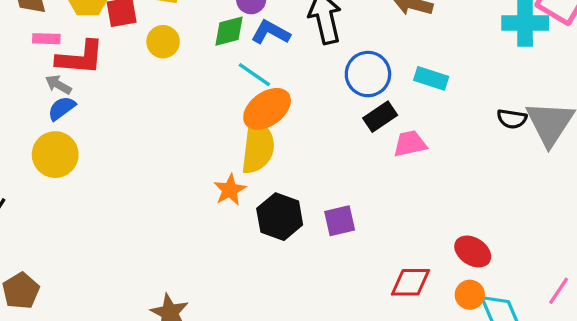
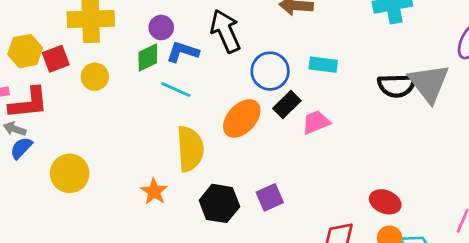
orange ellipse: (267, 109) -> (242, 118), moved
black semicircle: (512, 119) -> (397, 86), size x1.5
yellow circle: (55, 155) -> (70, 173), moved
orange star: (230, 190) -> (154, 191), moved

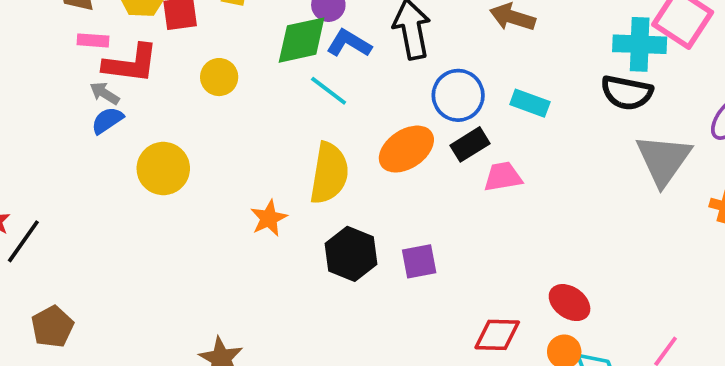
green diamond: (148, 57) -> (302, 40), size x1.4
yellow circle: (95, 77) -> (219, 77), moved
black semicircle: (397, 86) -> (627, 93), moved

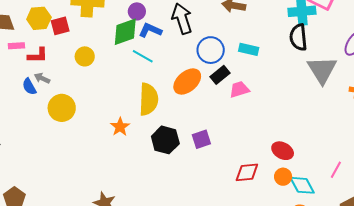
red L-shape: (131, 64) -> (38, 55), size x0.7
gray arrow: (105, 93) -> (42, 78), moved
black semicircle: (627, 93) -> (298, 37), turned 80
blue semicircle: (107, 120) -> (29, 87), turned -78

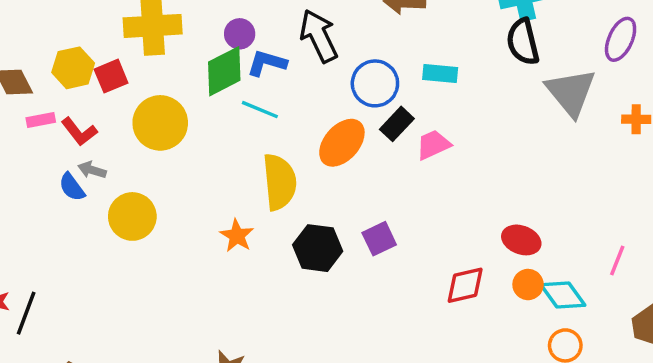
red L-shape: (38, 55) -> (79, 132), turned 60
yellow circle: (85, 56) -> (160, 123), size x1.6

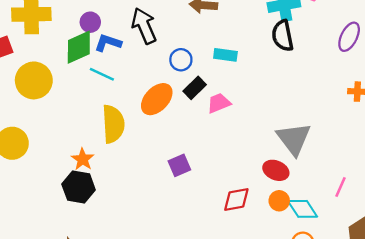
blue circle: (375, 83) -> (181, 60), size x0.7
gray triangle: (571, 92) -> (294, 139), moved
black hexagon: (318, 248) -> (79, 187), moved

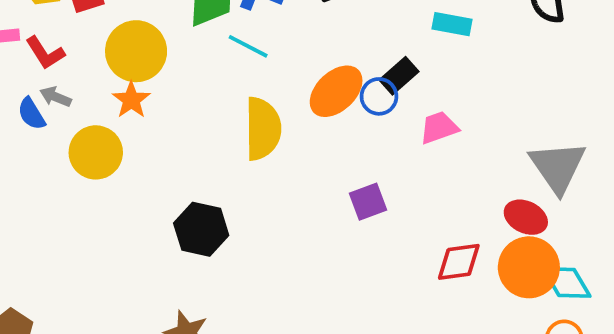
blue circle: (181, 60) -> (379, 96), moved
pink trapezoid: (219, 103) -> (439, 128), moved
orange star: (83, 159) -> (131, 100), moved
orange circle: (279, 201) -> (529, 267), size x1.8

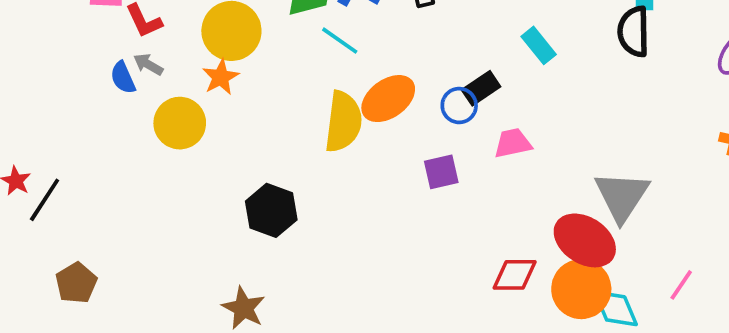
cyan rectangle: (452, 24) -> (539, 45), turned 33
orange ellipse: (336, 91) -> (388, 99), moved
purple square: (368, 202) -> (441, 172), moved
red ellipse: (526, 217) -> (585, 240), size x1.5

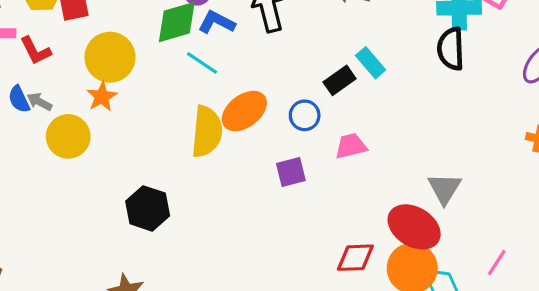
gray arrow: (148, 64) -> (40, 102), moved
black rectangle: (481, 88) -> (340, 80), moved
gray triangle: (622, 196) -> (444, 189), size x0.7

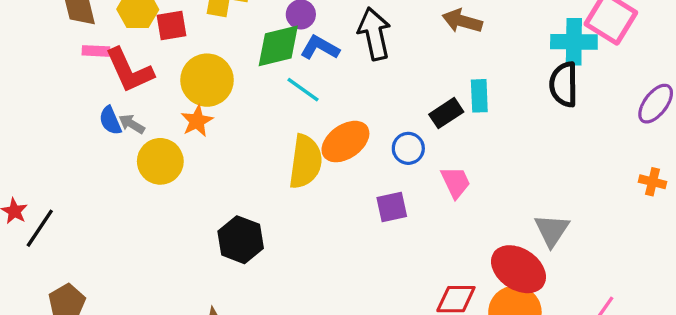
red L-shape: (35, 51) -> (129, 70), size x1.5
cyan rectangle: (371, 63) -> (479, 96), turned 36
pink trapezoid: (351, 146) -> (456, 182), turned 76

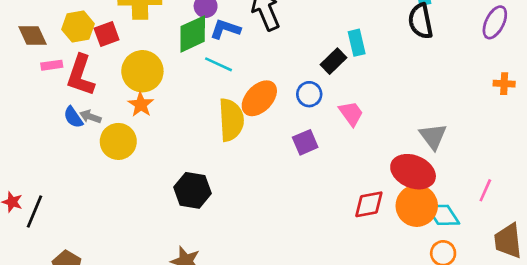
red L-shape: (129, 70) -> (81, 75), turned 54

